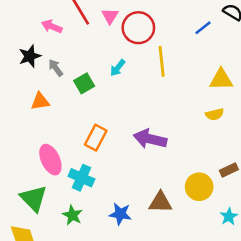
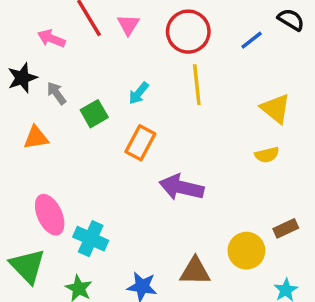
red circle: (138, 28) -> (188, 32), moved
yellow triangle: (221, 79) -> (276, 109), turned 40
orange rectangle: (96, 138) -> (140, 143), moved

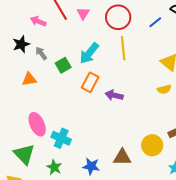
cyan arrow: (139, 93) -> (89, 53), size x1.6
purple arrow: (181, 187) -> (114, 95), moved, size x0.7

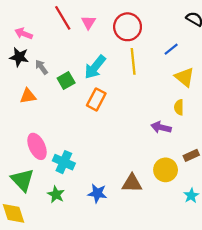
pink arrow: (38, 21) -> (24, 34), moved
blue line: (155, 22) -> (171, 49), moved
black star: (21, 44) -> (19, 57), turned 30
yellow semicircle: (164, 89) -> (179, 107), turned 104
purple arrow: (114, 95) -> (161, 127), moved

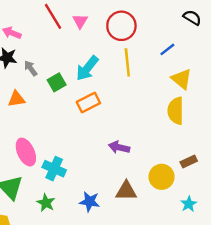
orange rectangle: (96, 99) -> (88, 102), turned 35
yellow semicircle: (179, 107) -> (176, 111), size x1.6
purple arrow: (161, 127) -> (119, 147), moved

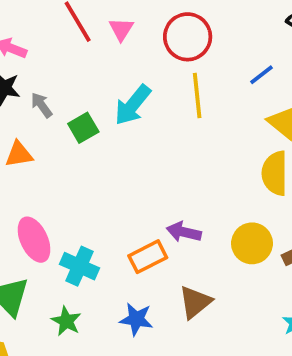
orange rectangle: (88, 102) -> (148, 257), moved
yellow circle: (162, 177) -> (252, 243), moved
brown triangle: (126, 191) -> (195, 302), turned -40

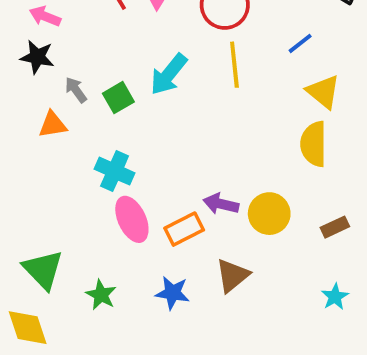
gray arrow: (42, 105) -> (76, 90), moved
pink ellipse: (34, 240) -> (132, 219), moved
yellow circle: (252, 243) -> (269, 214), moved
cyan cross: (80, 266) -> (115, 171), moved

